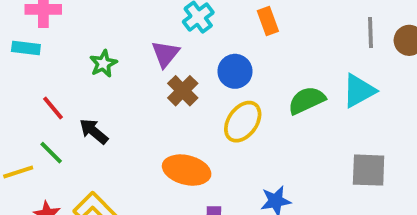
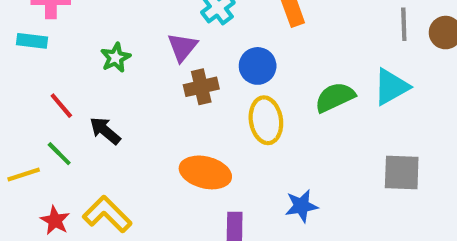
brown cross: (183, 91) -> (201, 87), turned 32
yellow ellipse: (243, 122) -> (266, 120), turned -45

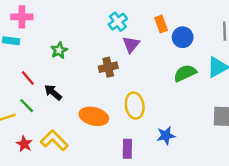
purple triangle: (182, 47) -> (131, 44), moved
blue circle: (258, 66) -> (183, 37), moved
yellow ellipse: (266, 120) -> (135, 106), moved
orange ellipse: (205, 172) -> (94, 116), moved

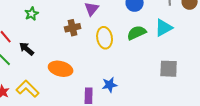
yellow ellipse: (135, 106) -> (105, 38), moved
blue star: (166, 136) -> (110, 85), moved

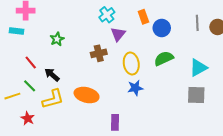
cyan triangle: (164, 28) -> (198, 68), moved
blue star: (110, 85) -> (135, 88), moved
yellow L-shape: (28, 89) -> (53, 99), moved, turned 120

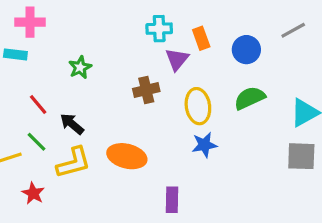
cyan cross: (107, 15) -> (159, 29), turned 35
orange rectangle: (143, 17) -> (201, 38), moved
gray line: (197, 23) -> (293, 30), moved, turned 63

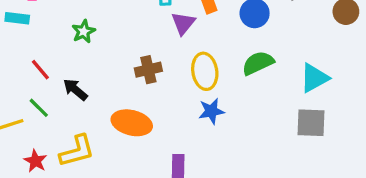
brown cross: (146, 90) -> (148, 70), moved
yellow L-shape: (74, 163) -> (77, 151), moved

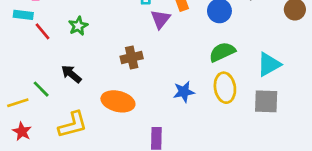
red line: (40, 70) -> (43, 31), moved
yellow ellipse: (205, 71) -> (225, 88), moved
red star: (35, 161) -> (22, 132), moved

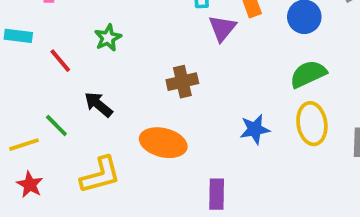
cyan rectangle: (23, 15) -> (18, 36), moved
red line: (43, 31) -> (60, 61), moved

